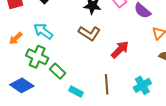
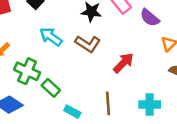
cyan arrow: (43, 31) -> (51, 37), moved
cyan cross: (142, 85) -> (150, 105), turned 30

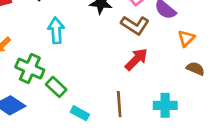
cyan arrow: (51, 37) -> (56, 30), turned 50
brown L-shape: (88, 44) -> (135, 25), moved

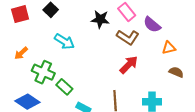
cyan arrow: (56, 30) -> (64, 41), turned 126
orange triangle: (186, 38) -> (169, 48), turned 32

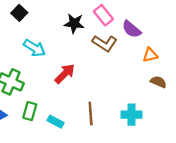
red arrow: (129, 65) -> (65, 74), moved
green rectangle: (64, 87) -> (30, 111), moved, turned 63

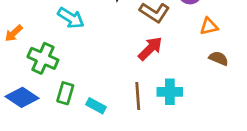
red arrow: (65, 74) -> (150, 49), moved
cyan cross: (132, 115) -> (170, 92), moved

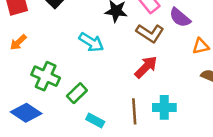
cyan arrow: (71, 18) -> (91, 42), moved
orange arrow: (14, 33) -> (18, 42), moved
green rectangle: (65, 93) -> (77, 93), moved, turned 30

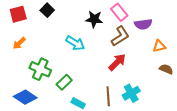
purple semicircle: (180, 18) -> (143, 24), turned -48
brown L-shape: (150, 33) -> (120, 36), turned -65
cyan cross: (164, 107) -> (131, 93), turned -30

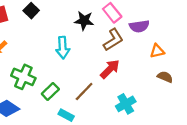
cyan arrow: (75, 43) -> (63, 48), turned 54
brown line: (108, 96) -> (84, 92), moved, turned 48

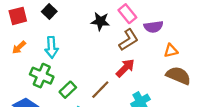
cyan arrow: (63, 48) -> (51, 47), moved
brown semicircle: (165, 77) -> (178, 76), size x1.6

